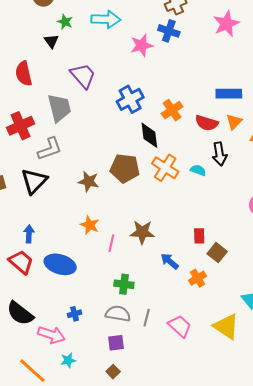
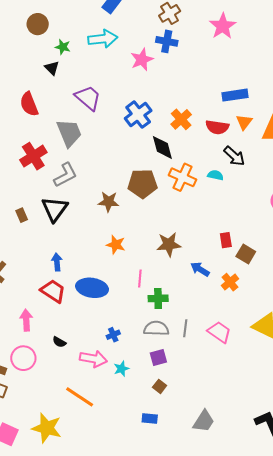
black arrow: (220, 154) -> (234, 156), turned -30
pink line: (111, 243) -> (140, 279), moved
black semicircle: (20, 313) -> (59, 342), size x0.5
cyan star: (68, 360) -> (121, 369), moved

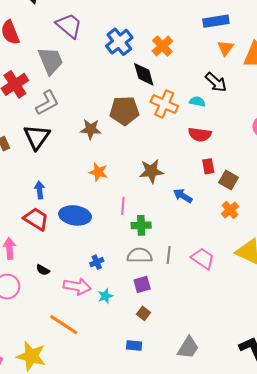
red semicircle: (217, 127) -> (200, 134), moved
orange cross: (230, 282) -> (230, 210), moved

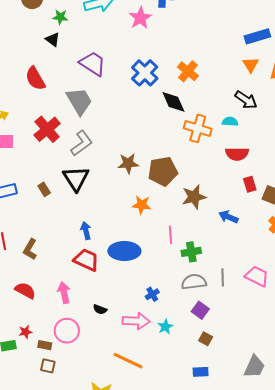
blue rectangle: (216, 21) -> (257, 36), moved
brown pentagon: (124, 111) -> (163, 171), moved
purple square: (142, 284) -> (200, 310), turned -30

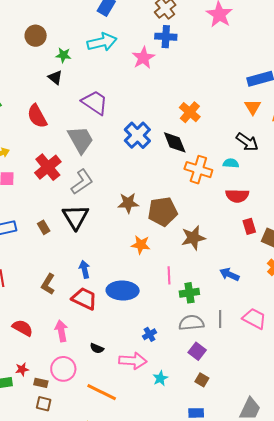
blue cross: (145, 73) -> (137, 135), moved
blue arrow: (228, 217) -> (229, 274), moved
brown L-shape: (30, 249) -> (48, 284), moved
cyan star: (165, 327) -> (160, 378), moved
orange line: (128, 361) -> (102, 392), moved

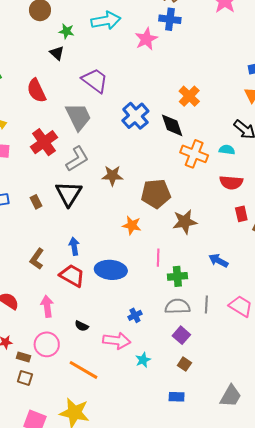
brown star: (128, 203) -> (112, 176), moved

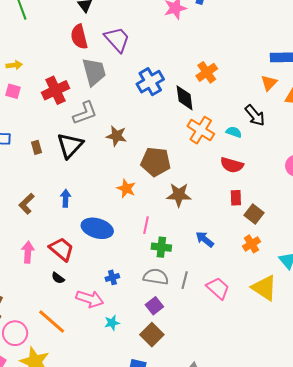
red semicircle: (36, 91) -> (79, 37), moved
red trapezoid: (72, 276) -> (61, 249), moved
pink circle: (47, 344) -> (15, 333), moved
brown square: (184, 364) -> (152, 335), size x1.6

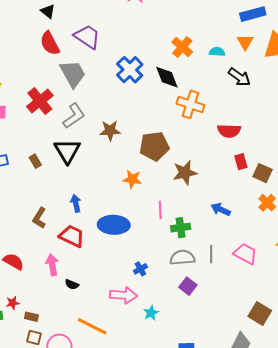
cyan semicircle: (234, 132) -> (217, 52), moved
red trapezoid: (61, 249) -> (72, 236), moved
black semicircle: (58, 278) -> (72, 284), moved
brown square: (152, 335) -> (260, 313), moved

